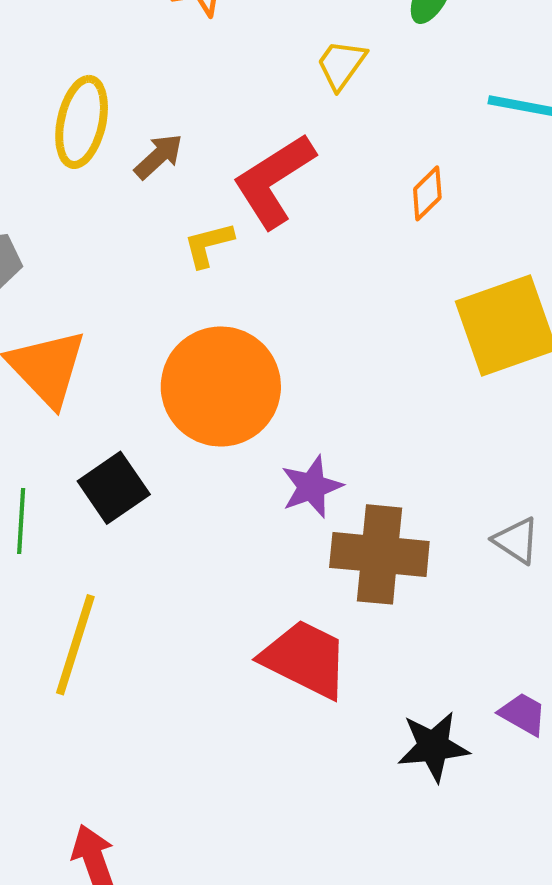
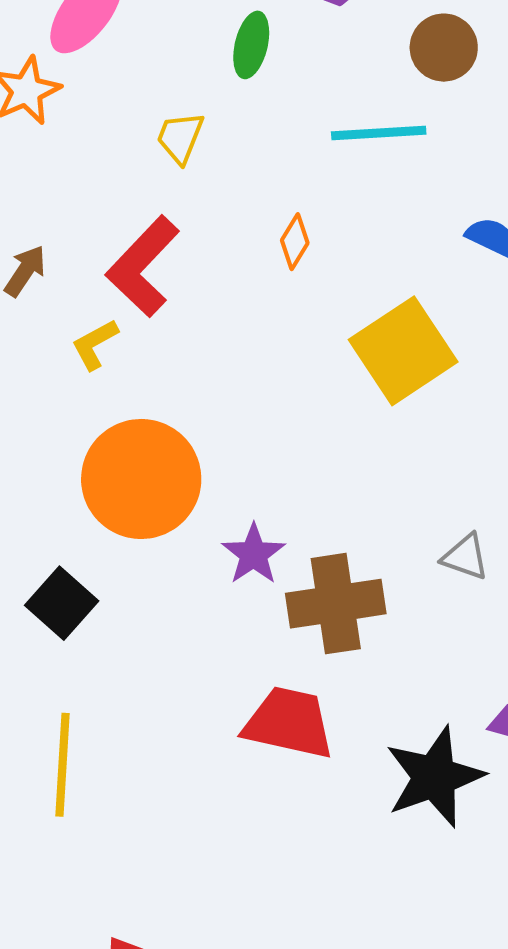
black star: (433, 747) -> (434, 777), size x1.4

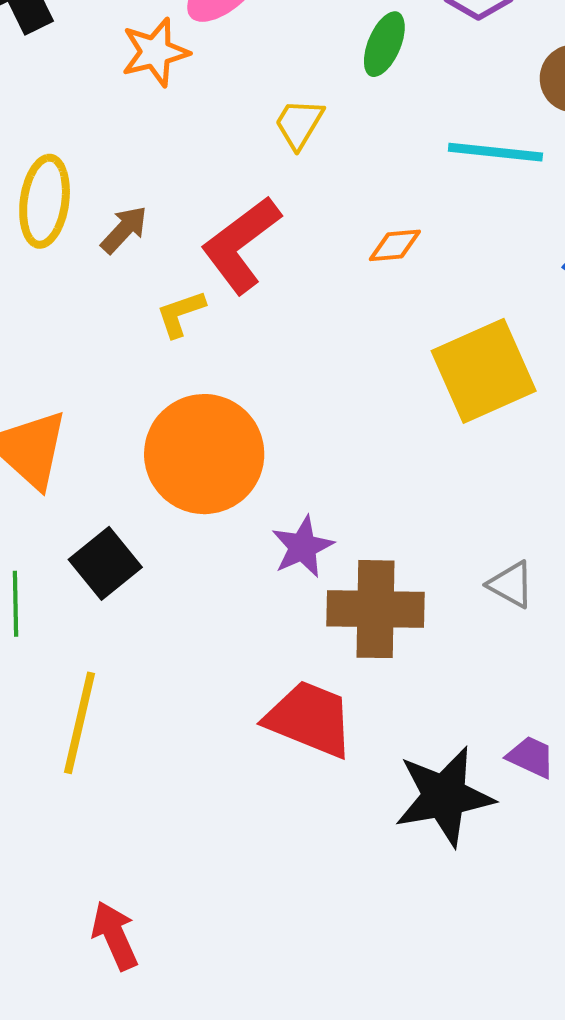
orange diamond: (295, 242) -> (395, 245), turned 44

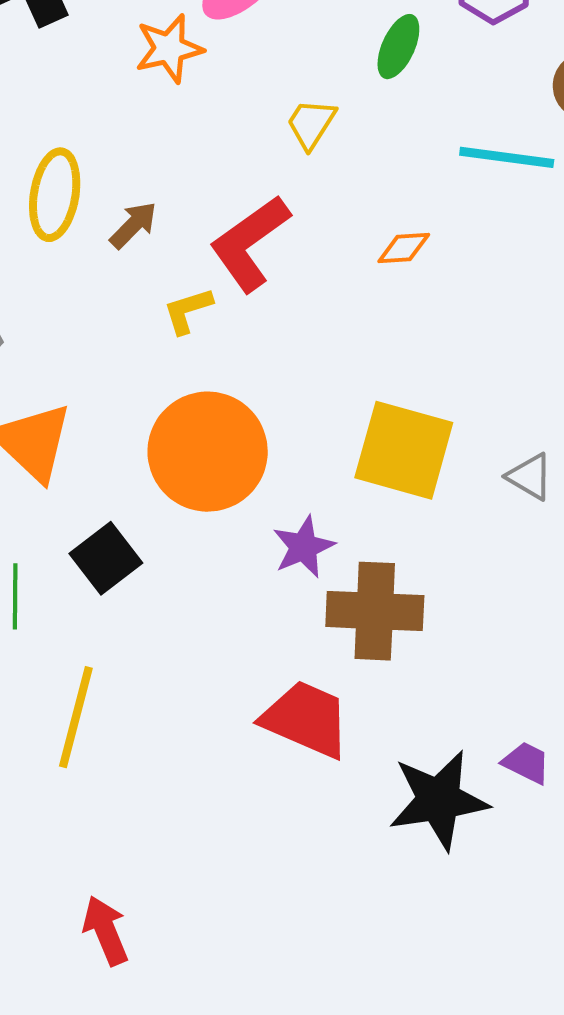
yellow square: (484, 371) -> (404, 450), moved, turned 38
gray triangle: (511, 584) -> (530, 477), moved

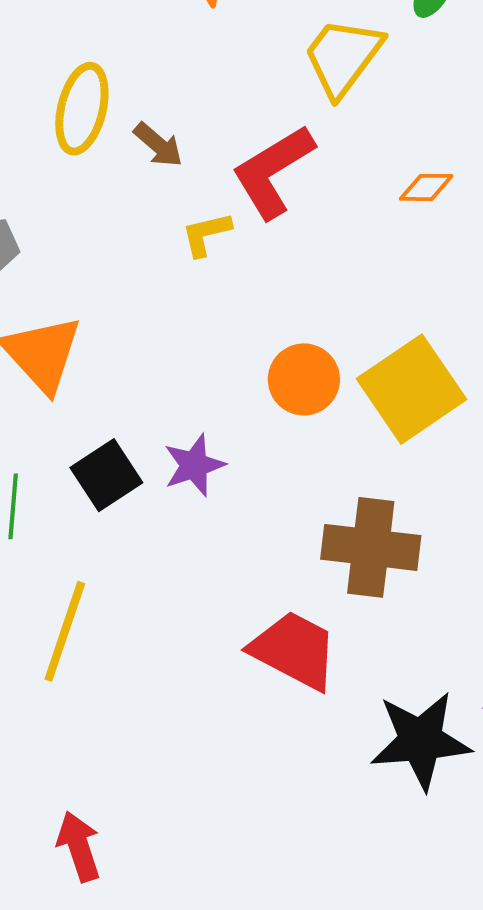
yellow trapezoid: (311, 124) -> (343, 57), size x1.6
brown arrow: (133, 225) -> (158, 145), turned 82
yellow square: (404, 450) -> (411, 389), turned 36
orange circle: (208, 452) -> (304, 379), moved, size x0.6
purple star: (304, 547) -> (194, 465), moved

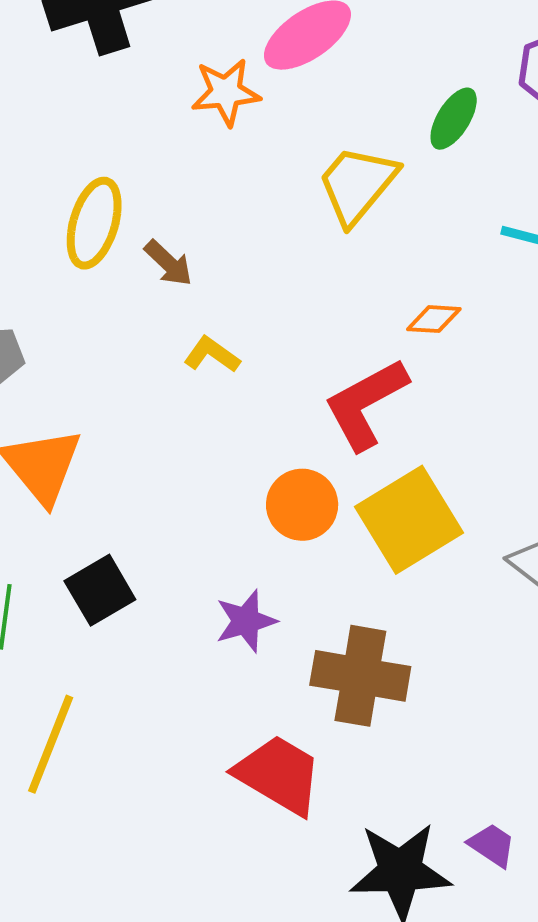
red L-shape: (273, 171) -> (366, 404), moved
yellow L-shape: (206, 234) -> (212, 355), turned 46
purple star: (194, 465) -> (246, 621), moved

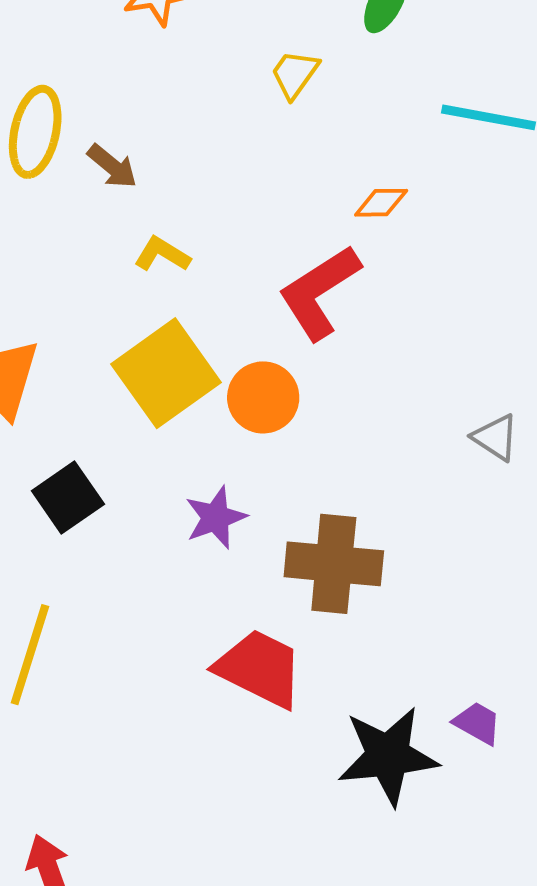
yellow trapezoid: (357, 184) -> (295, 74), size x0.6
yellow square: (409, 520) -> (166, 373), moved

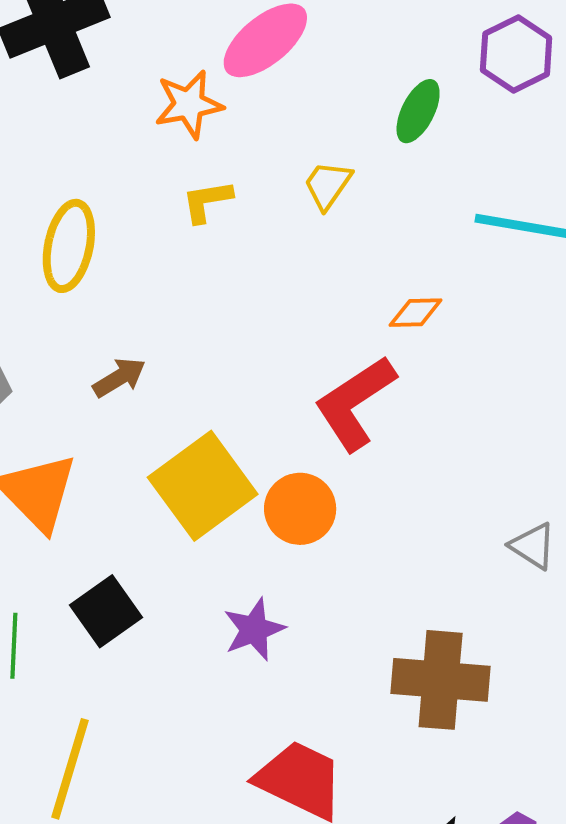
brown arrow: (112, 166) -> (119, 378), moved, turned -70
yellow L-shape: (162, 254) -> (207, 201), moved, turned -40
brown cross: (334, 564) -> (441, 680), moved

